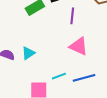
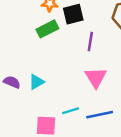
pink triangle: (79, 46) -> (96, 77), turned 30

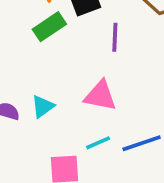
pink triangle: (96, 77) -> (100, 96), moved, turned -40

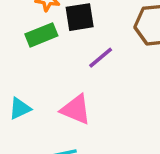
purple line: (115, 37) -> (101, 58), turned 36

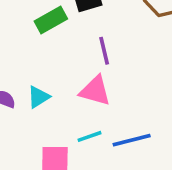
purple line: (101, 58) -> (104, 51), moved, turned -56

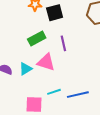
green rectangle: (51, 20) -> (37, 39), moved
pink triangle: (95, 91) -> (46, 62), moved

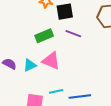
purple line: (63, 43) -> (73, 34), moved, turned -63

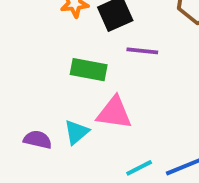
green rectangle: (44, 36) -> (89, 70), turned 48

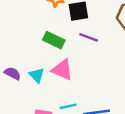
cyan triangle: (76, 132) -> (37, 75), turned -49

